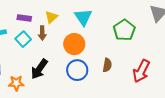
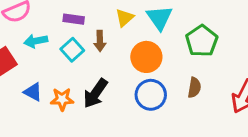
yellow triangle: (51, 17) -> (125, 18), moved
green pentagon: (124, 30) -> (202, 41), moved
orange star: (16, 83) -> (62, 99), moved

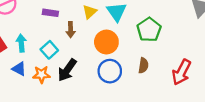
cyan arrow: (36, 41) -> (21, 43), moved, turned 96
cyan square: (72, 50) -> (49, 50), moved

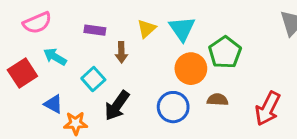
orange circle: (106, 42) -> (191, 69), moved
cyan arrow: (21, 43) -> (55, 57), moved, turned -54
brown semicircle: (143, 66) -> (217, 100), turned -96
orange star: (41, 74) -> (76, 123), moved

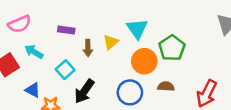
yellow triangle: (147, 29) -> (111, 42), moved

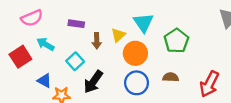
orange circle: (144, 61) -> (135, 53), moved

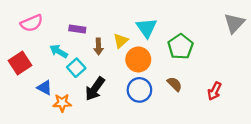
cyan arrow: (46, 44) -> (59, 51), moved
brown semicircle: (171, 77) -> (175, 84), turned 42
red arrow: (209, 84) -> (214, 91), size x0.7

